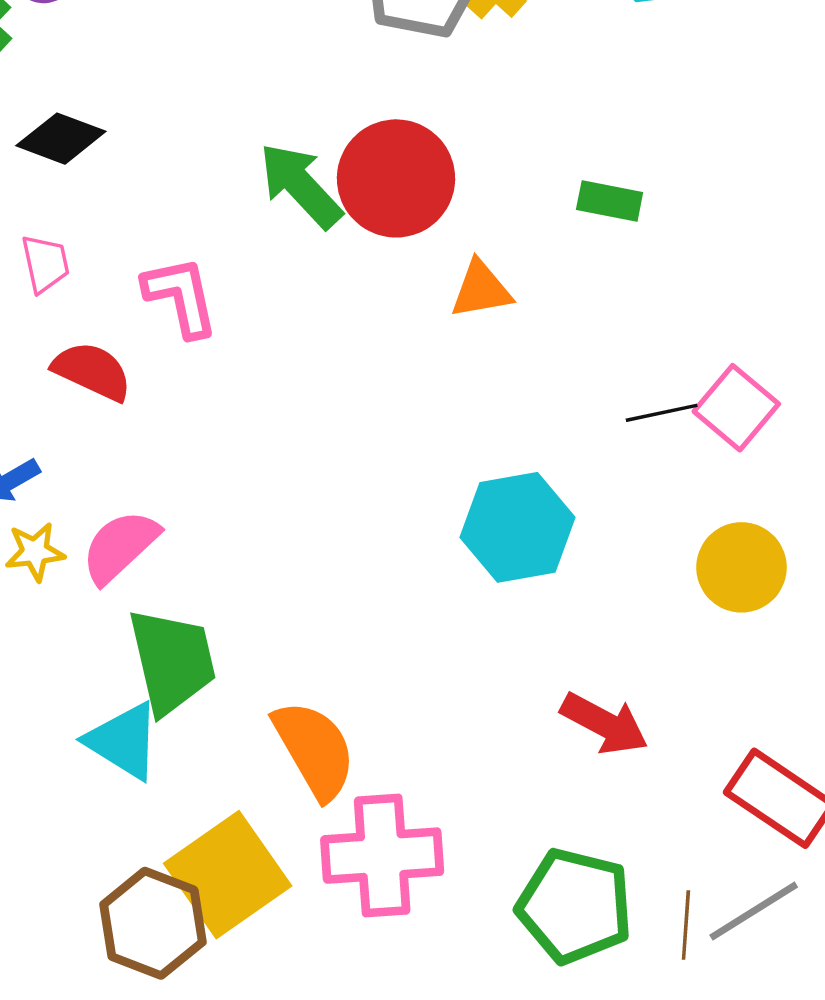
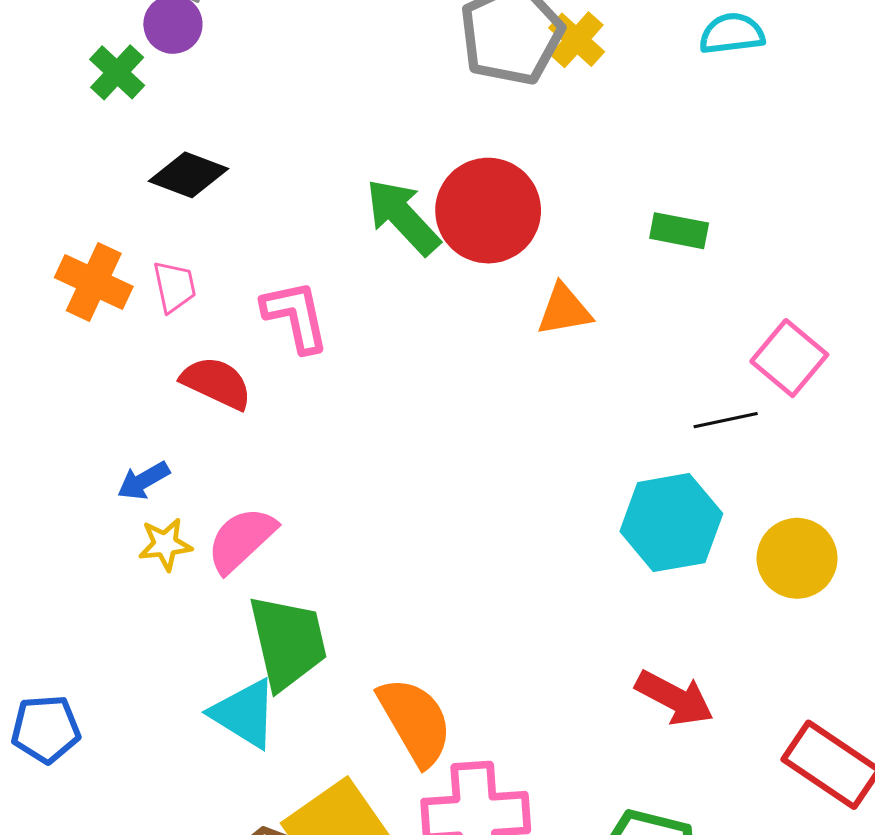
pink square: (736, 408) -> (789, 358), moved
cyan hexagon: (518, 527) -> (671, 523), moved

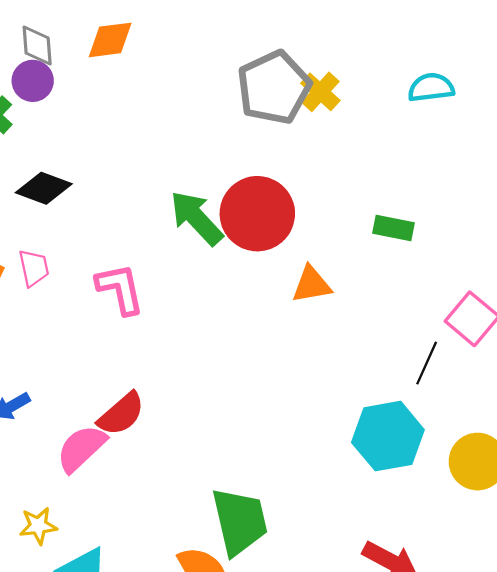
red semicircle: (216, 383) -> (121, 414), moved, turned 114
black line: (726, 420) -> (427, 363), turned -54
yellow star: (165, 544) -> (38, 526), moved
green trapezoid: (288, 642) -> (240, 521), moved

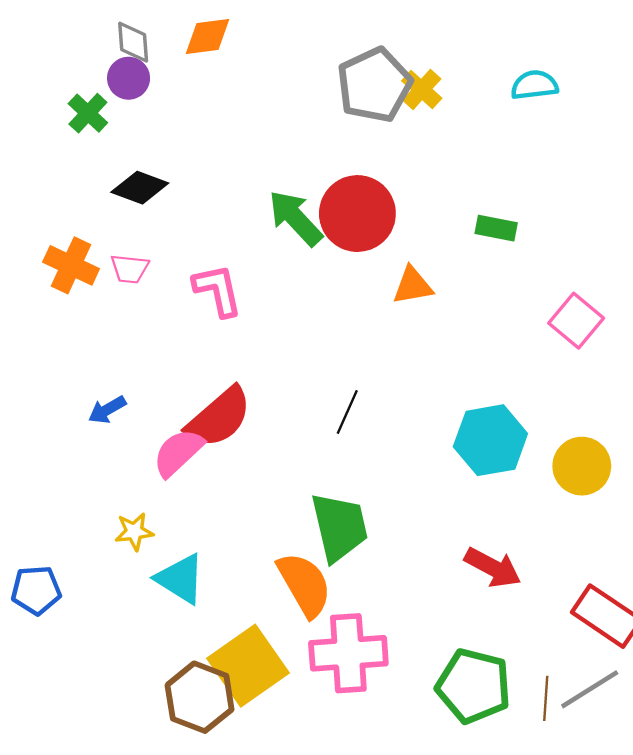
pink trapezoid: (34, 268) -> (130, 269), turned 108
black line: (427, 363) -> (347, 412), moved
red semicircle: (121, 414) -> (219, 418), size x1.4

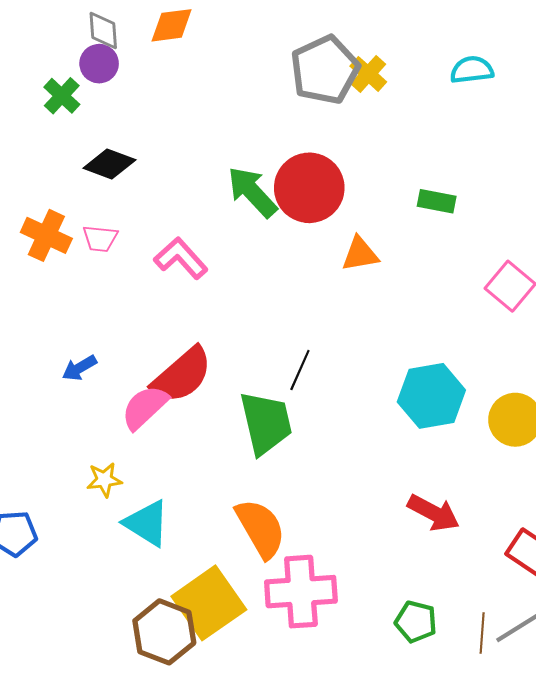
pink L-shape: (218, 290) -> (181, 258), turned -30
green trapezoid: (339, 527) -> (266, 423), moved
green pentagon: (474, 686) -> (416, 622), size x0.6

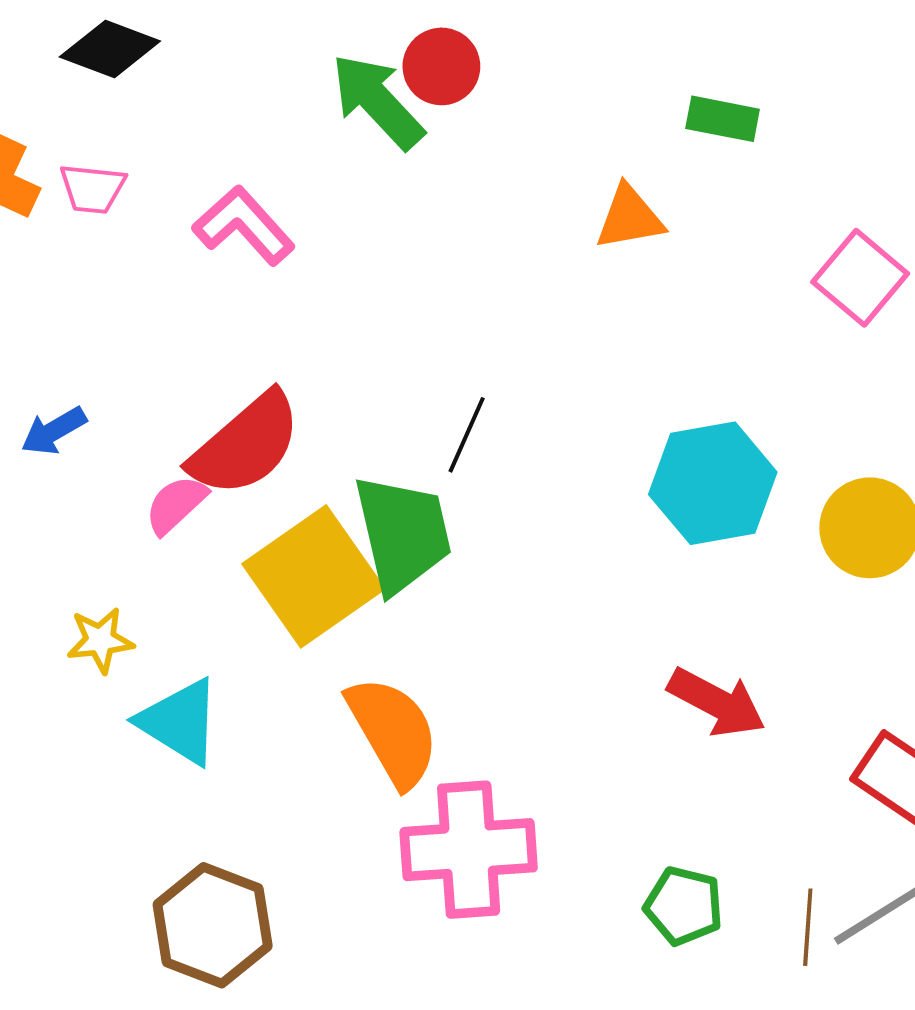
red circle: (309, 188) -> (441, 66), moved, size x0.6
orange triangle: (360, 254) -> (629, 218), moved
pink semicircle: (145, 407) -> (176, 505), size x0.7
yellow square: (209, 603) -> (313, 576), moved

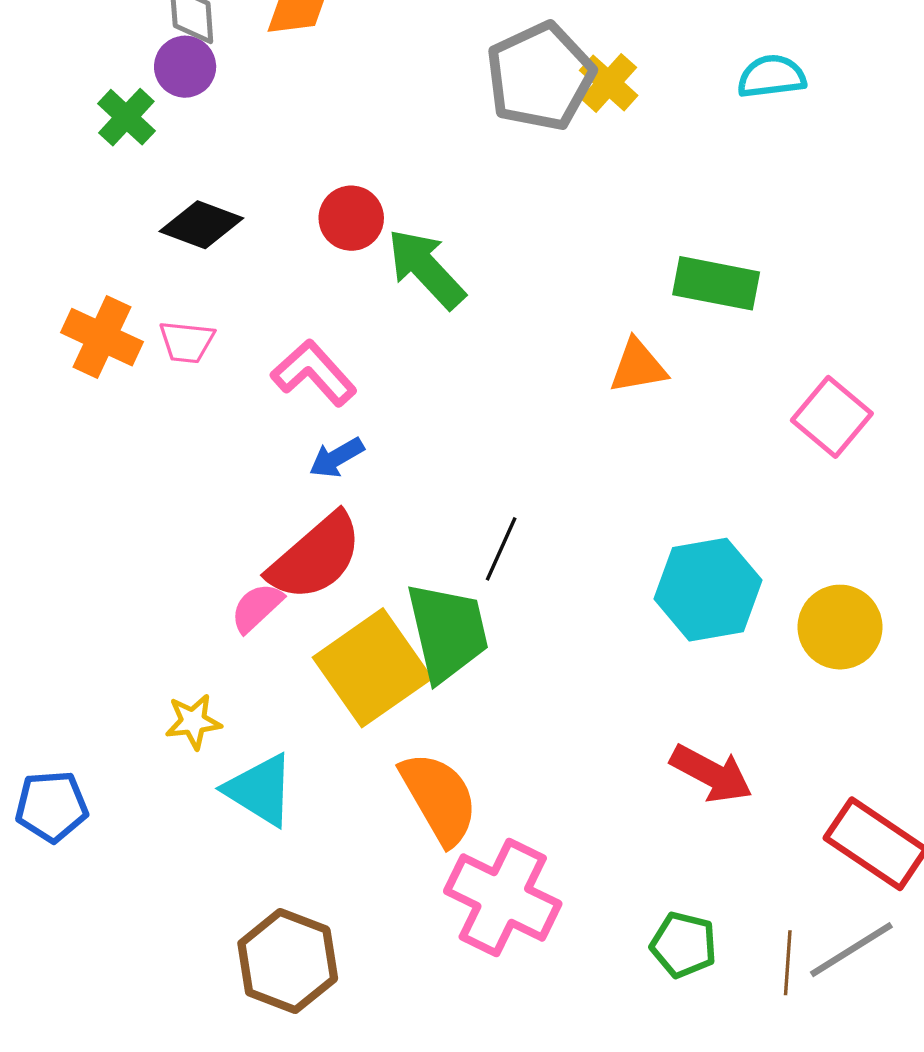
red circle: (441, 66) -> (351, 218), moved
green rectangle: (723, 119) -> (716, 283), size x1.4
blue arrow: (54, 431) -> (337, 458), moved
pink cross: (469, 850) -> (503, 897), turned 30

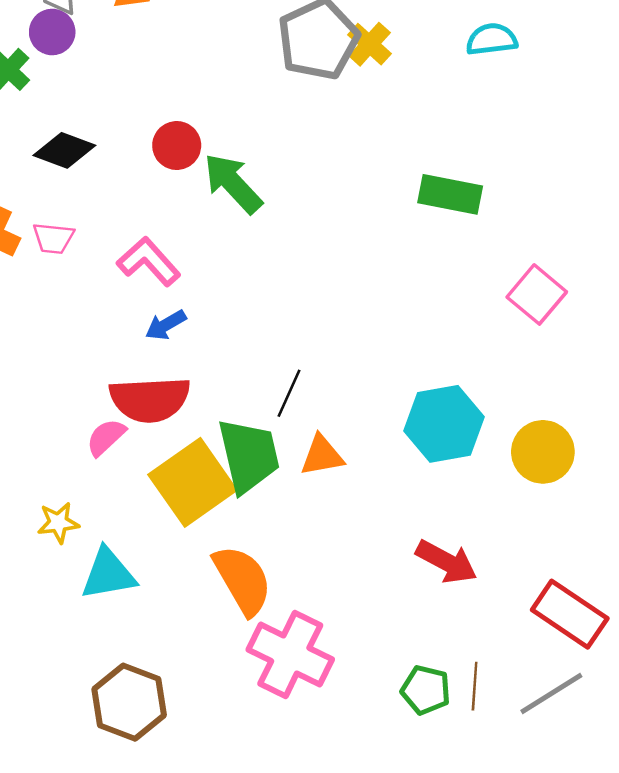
orange triangle: (638, 366) -> (322, 456), moved
red semicircle: (315, 557) -> (150, 399), turned 38
cyan triangle: (260, 790) -> (108, 574), turned -42
brown line: (788, 963) -> (475, 686), moved

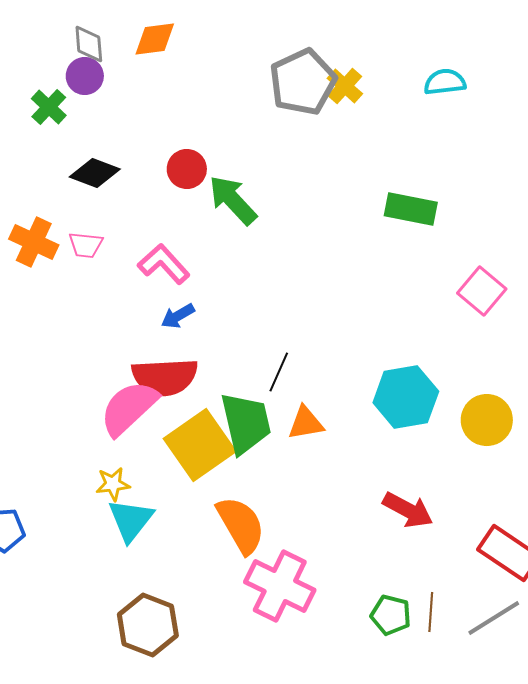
pink semicircle: (106, 437) -> (129, 408), size x1.8
yellow star: (58, 523) -> (113, 484), moved
cyan triangle: (108, 574) -> (131, 520), turned -42

